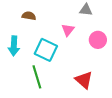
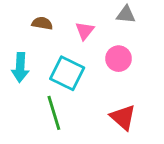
pink triangle: (68, 30) -> (85, 31), moved
pink circle: (98, 40) -> (119, 59), moved

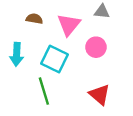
pink triangle: (85, 31) -> (69, 25), size x1.5

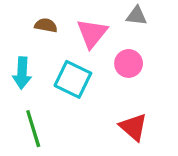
green line: (44, 91) -> (33, 129), moved

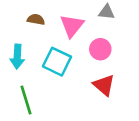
red triangle: (133, 127) -> (104, 85), moved

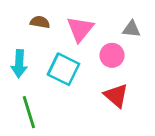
gray triangle: (107, 12) -> (131, 29), moved

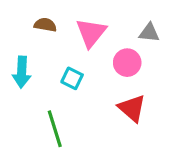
cyan square: (63, 69) -> (72, 78), size x0.6
green line: (29, 112) -> (55, 129), moved

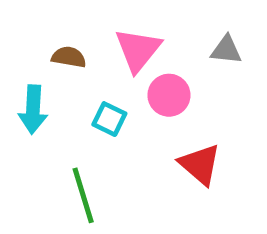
brown semicircle: (45, 25) -> (69, 57), moved
pink circle: (127, 63) -> (169, 95), moved

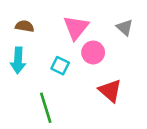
gray triangle: (226, 50) -> (125, 27), turned 36
brown semicircle: (69, 57) -> (25, 26), moved

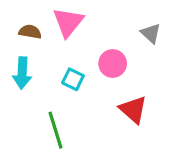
pink triangle: (76, 27) -> (68, 22), moved

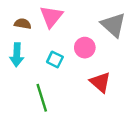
gray triangle: (151, 33) -> (113, 25), size x1.6

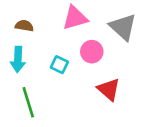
pink triangle: (51, 17) -> (75, 18), moved, turned 35
green line: (42, 98) -> (28, 102), moved

